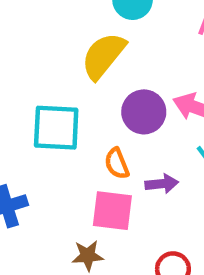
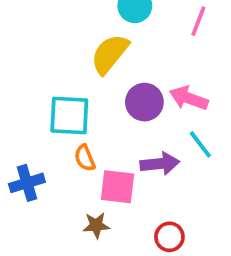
orange semicircle: (117, 164) -> (85, 158), moved
purple arrow: (162, 184) -> (160, 164), size x1.4

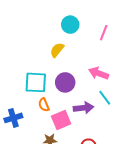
yellow semicircle: (110, 54) -> (57, 50), size x0.7
purple circle: (144, 102) -> (65, 82), moved
pink square: (117, 187) -> (61, 120), turned -30

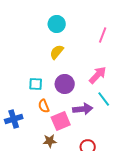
cyan circle: (70, 25) -> (57, 24), moved
pink arrow: (99, 73) -> (98, 75), turned 114
cyan square: (36, 82) -> (36, 84), size x0.6

